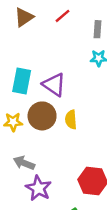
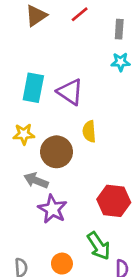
brown circle: (42, 116) -> (57, 152), moved

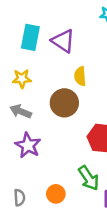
brown circle: (57, 152) -> (64, 103), moved
gray arrow: (36, 180) -> (21, 111), moved
purple star: (52, 209) -> (28, 145), moved

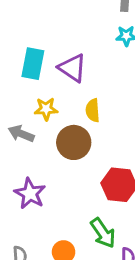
yellow star: (22, 79) -> (46, 109), moved
gray arrow: (21, 111) -> (21, 134), moved

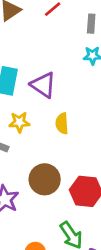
brown circle: (74, 142) -> (45, 179), moved

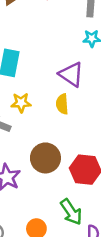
purple triangle: (43, 85) -> (71, 74), moved

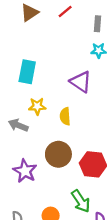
yellow semicircle: (62, 104) -> (65, 116), moved

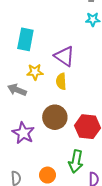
purple triangle: (81, 82) -> (64, 56), moved
green arrow: (81, 201) -> (76, 161), turned 45

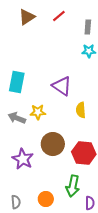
cyan rectangle: (25, 39) -> (17, 82), moved
yellow star: (35, 72) -> (38, 112), moved
yellow semicircle: (61, 81) -> (81, 110), moved

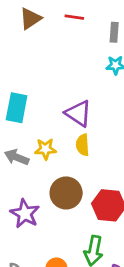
red line: (59, 16) -> (74, 17), turned 48
yellow semicircle: (81, 110) -> (83, 145), moved

